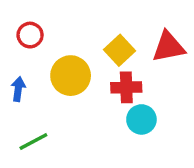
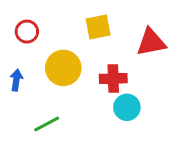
yellow square: (120, 50) -> (98, 27), moved, turned 32
green line: (33, 141) -> (47, 124), moved

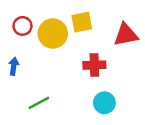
yellow circle: (63, 68) -> (53, 34), moved
cyan circle: (127, 107) -> (104, 103), moved

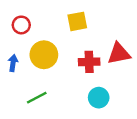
yellow circle: (53, 34) -> (44, 55), moved
red triangle: (126, 35) -> (119, 54), moved

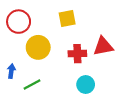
red circle: (21, 25) -> (19, 22), size x1.5
blue arrow: (13, 63) -> (11, 71), moved

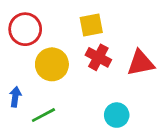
red cross: (77, 54) -> (98, 57), moved, turned 30

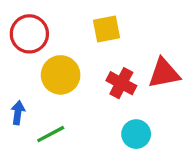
red cross: (98, 57) -> (121, 83), moved

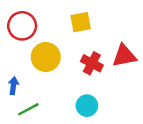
green line: (51, 134) -> (28, 109), moved
cyan circle: (136, 134) -> (87, 106), moved

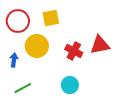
yellow square: (81, 22) -> (51, 18), moved
blue arrow: (13, 86) -> (14, 60), moved

